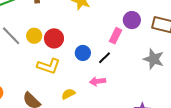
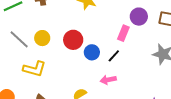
red circle: (54, 38) -> (73, 40), moved
yellow L-shape: (49, 66) -> (34, 69), moved

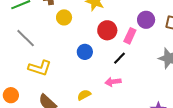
yellow circle: (42, 38) -> (64, 17), moved
red circle: (73, 40) -> (107, 30), moved
blue circle: (92, 52) -> (85, 52), moved

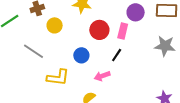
gray line: (26, 38) -> (34, 51), moved
yellow L-shape: (40, 68) -> (58, 77), moved
pink arrow: (113, 82) -> (102, 76), moved

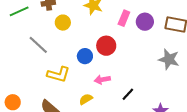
red circle: (99, 30) -> (106, 46), moved
pink rectangle: (123, 31) -> (124, 18), moved
black line: (117, 55) -> (128, 94), moved

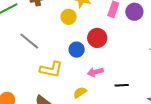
yellow circle: (63, 23) -> (69, 17), moved
black line: (128, 94) -> (122, 85), turned 48

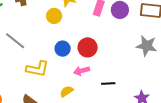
red circle: (97, 38) -> (88, 47), moved

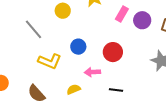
yellow circle: (54, 16) -> (63, 11), moved
red circle: (88, 47) -> (113, 52), moved

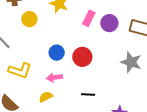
blue circle: (78, 47) -> (57, 53), moved
pink arrow: (92, 72) -> (54, 78), moved

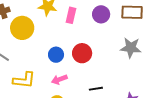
pink rectangle: (89, 18) -> (71, 15), moved
yellow circle: (29, 19) -> (22, 28), size x1.5

